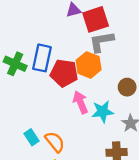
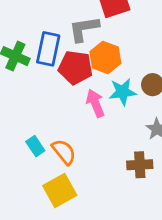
gray L-shape: (101, 42) -> (84, 29), moved
cyan star: (103, 112) -> (123, 92), moved

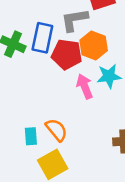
cyan rectangle: (35, 146) -> (31, 136), moved, turned 30

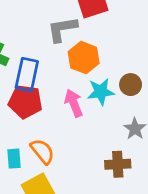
blue rectangle: (42, 38) -> (27, 75), moved
red pentagon: (67, 54) -> (25, 102), moved

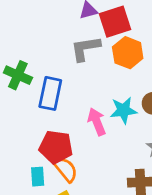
orange hexagon: (84, 58) -> (128, 53), moved
red pentagon: (25, 102) -> (56, 147), moved

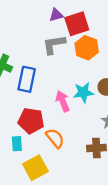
orange semicircle: (66, 169) -> (55, 138), moved

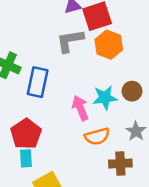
red pentagon: (31, 121) -> (26, 134), moved, turned 30
orange semicircle: (55, 138) -> (97, 136), moved, turned 114

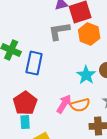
cyan star: (105, 98) -> (86, 75), turned -30
pink arrow: (80, 108) -> (64, 104), moved, turned 54

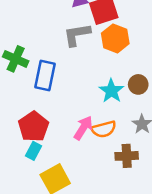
cyan rectangle: (25, 122) -> (33, 151), turned 32

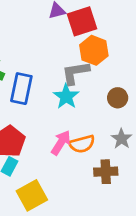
gray L-shape: (77, 35) -> (75, 73), moved
cyan star: (111, 91) -> (66, 96), moved

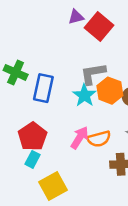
red square: (82, 21) -> (99, 27), turned -32
orange hexagon: (94, 50) -> (110, 91), moved

